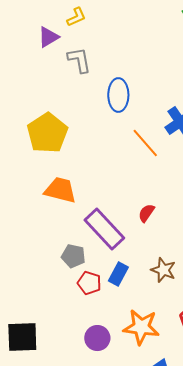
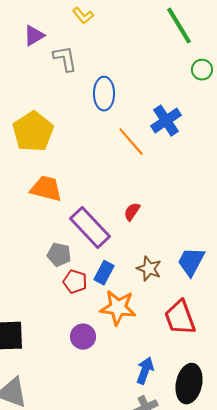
yellow L-shape: (76, 17) -> (83, 16), moved, turned 75
orange star: (141, 327) -> (118, 308), moved

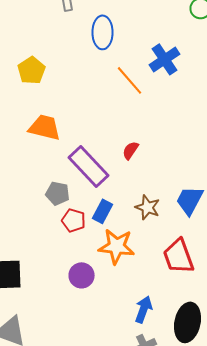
yellow pentagon: (33, 132) -> (32, 70), size x0.7

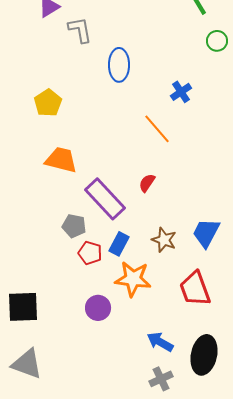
blue cross: (164, 59) -> (181, 92), size x0.7
orange line: (130, 80) -> (157, 129), moved
blue arrow: (144, 309) -> (160, 342), turned -80

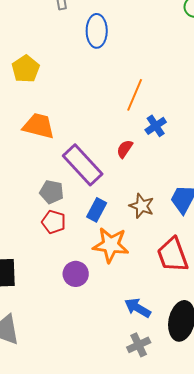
blue cross: (181, 92) -> (156, 126), moved
orange line: (157, 129) -> (135, 95), turned 64
red pentagon: (90, 253) -> (54, 222), moved

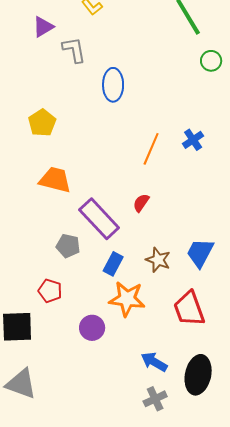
blue cross: (156, 126) -> (193, 140), moved
red pentagon: (54, 222) -> (50, 291), moved

